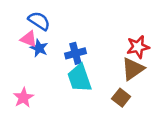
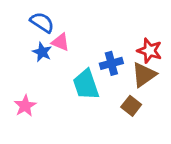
pink triangle: (29, 39) -> (60, 42), moved
red star: (138, 47) -> (150, 51), turned 30
blue cross: (75, 53) -> (111, 63), moved

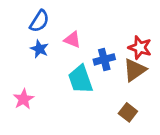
blue semicircle: (42, 22) -> (39, 21), turned 90
pink triangle: (60, 42) -> (72, 40), moved
brown square: (131, 106) -> (128, 112), moved

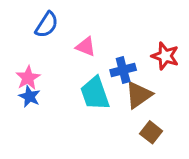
blue star: (39, 49) -> (29, 96), moved
brown triangle: (135, 70) -> (139, 95), moved
pink star: (24, 99) -> (28, 78), moved

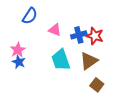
red star: (165, 56) -> (95, 36), moved
blue cross: (123, 70) -> (79, 35), moved

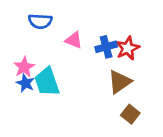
blue semicircle: (30, 16) -> (40, 21), turned 60
red star: (95, 36) -> (128, 48), turned 30
cyan trapezoid: (61, 60) -> (47, 82), moved

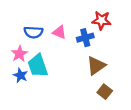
blue semicircle: (40, 21) -> (33, 32), moved
red star: (128, 48) -> (101, 20), moved, turned 30
blue star: (25, 83) -> (20, 75), moved

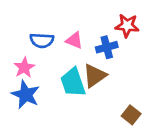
cyan trapezoid: (38, 66) -> (73, 82), moved
brown triangle: (96, 66) -> (95, 76), moved
blue star: (20, 75) -> (26, 95), size x1.5

